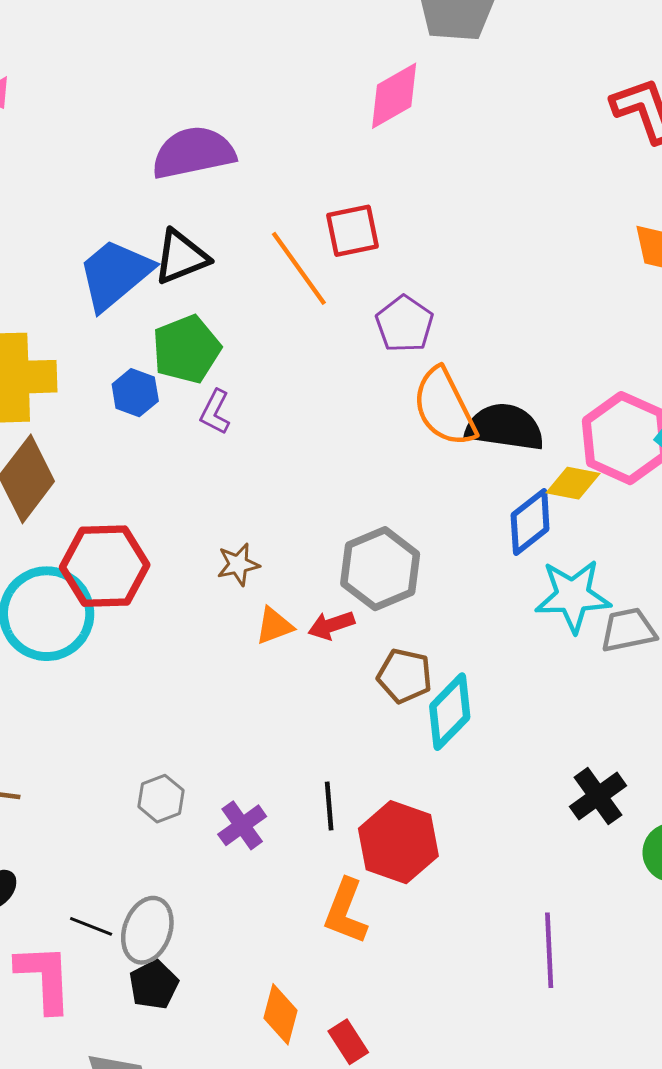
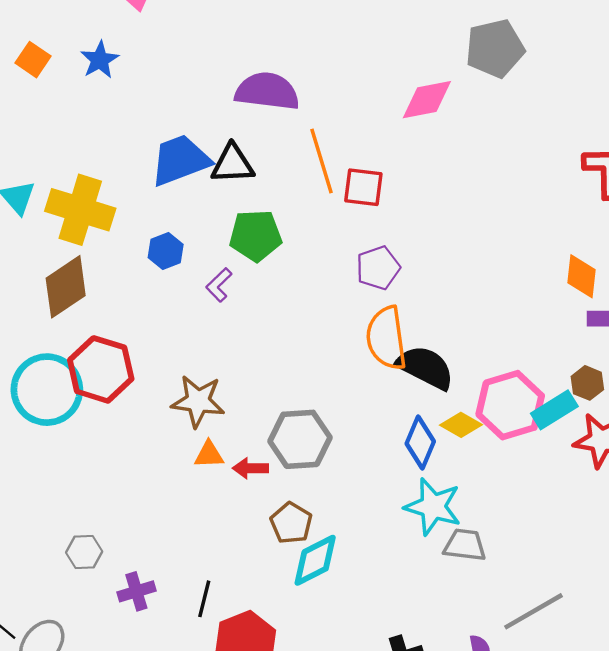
orange line: (299, 268) -> (322, 161), moved
green pentagon: (186, 349) -> (256, 236), moved
blue diamond: (530, 522) -> (420, 442), turned -48
brown star: (238, 564) -> (198, 401), size x1.6

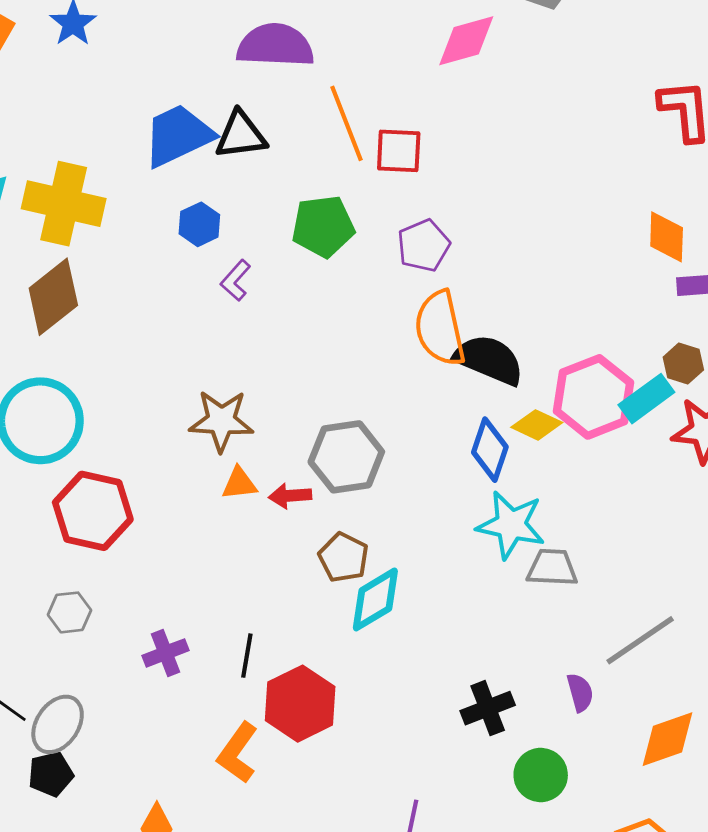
green pentagon: (256, 236) -> (323, 226), moved
blue hexagon: (166, 251) -> (199, 224), moved
red hexagon: (101, 369) -> (93, 511), moved
gray hexagon: (84, 552) -> (69, 612), moved

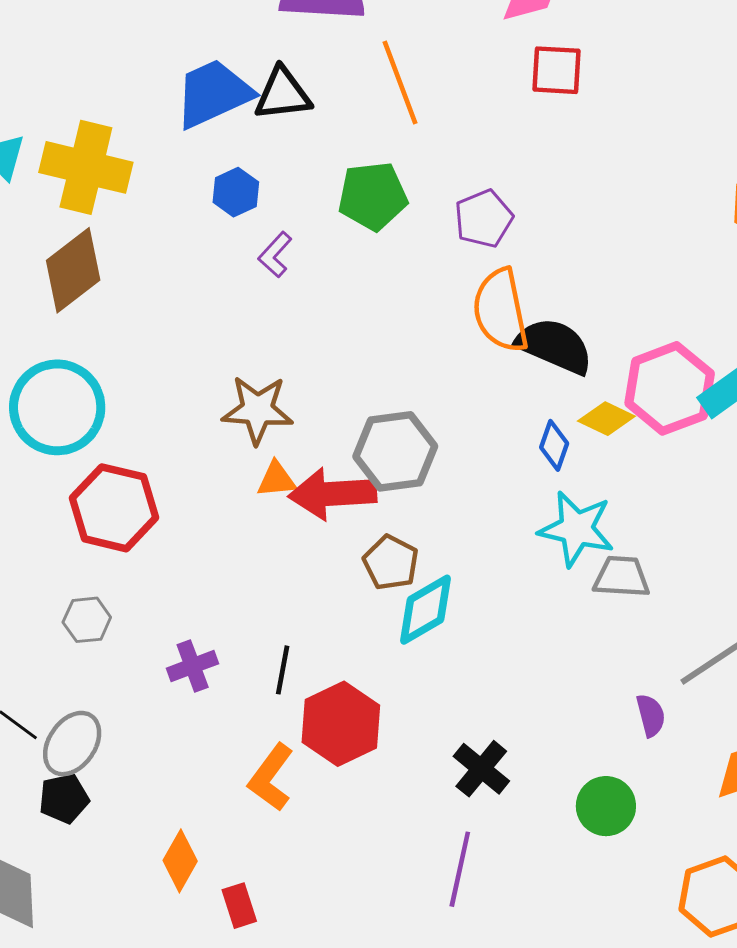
red square: (399, 151) -> (556, 70), moved
blue diamond: (490, 450) -> (554, 445), size x0.7
red arrow: (290, 496) -> (332, 494), size x1.8
black cross: (488, 708) -> (481, 769), moved, turned -30

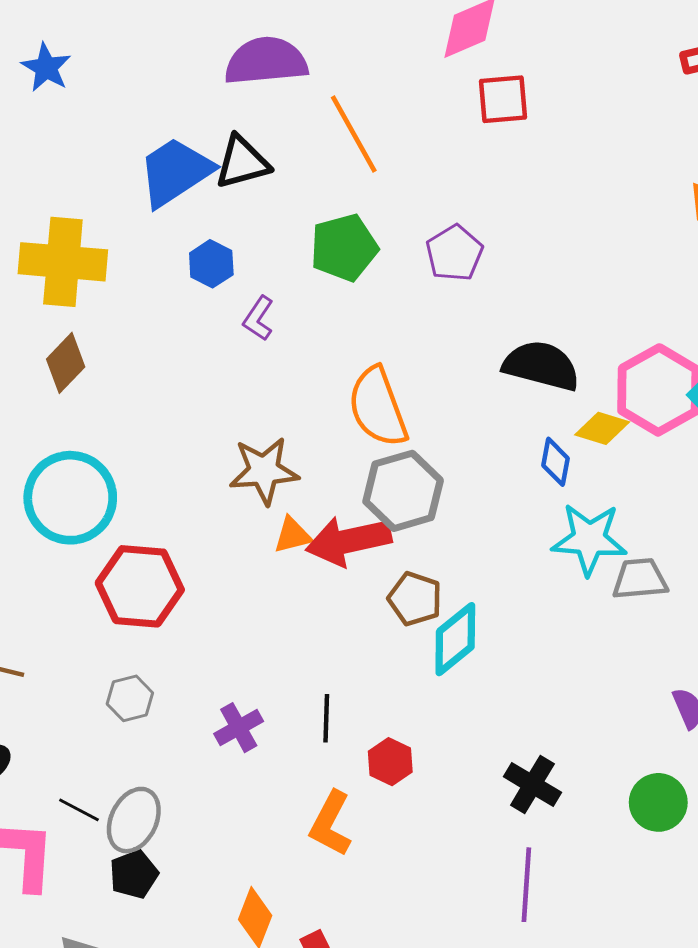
brown diamond: (73, 270) -> (66, 363), size x0.7
orange semicircle: (501, 311) -> (378, 407), moved
red hexagon: (341, 724) -> (390, 762), size x0.6

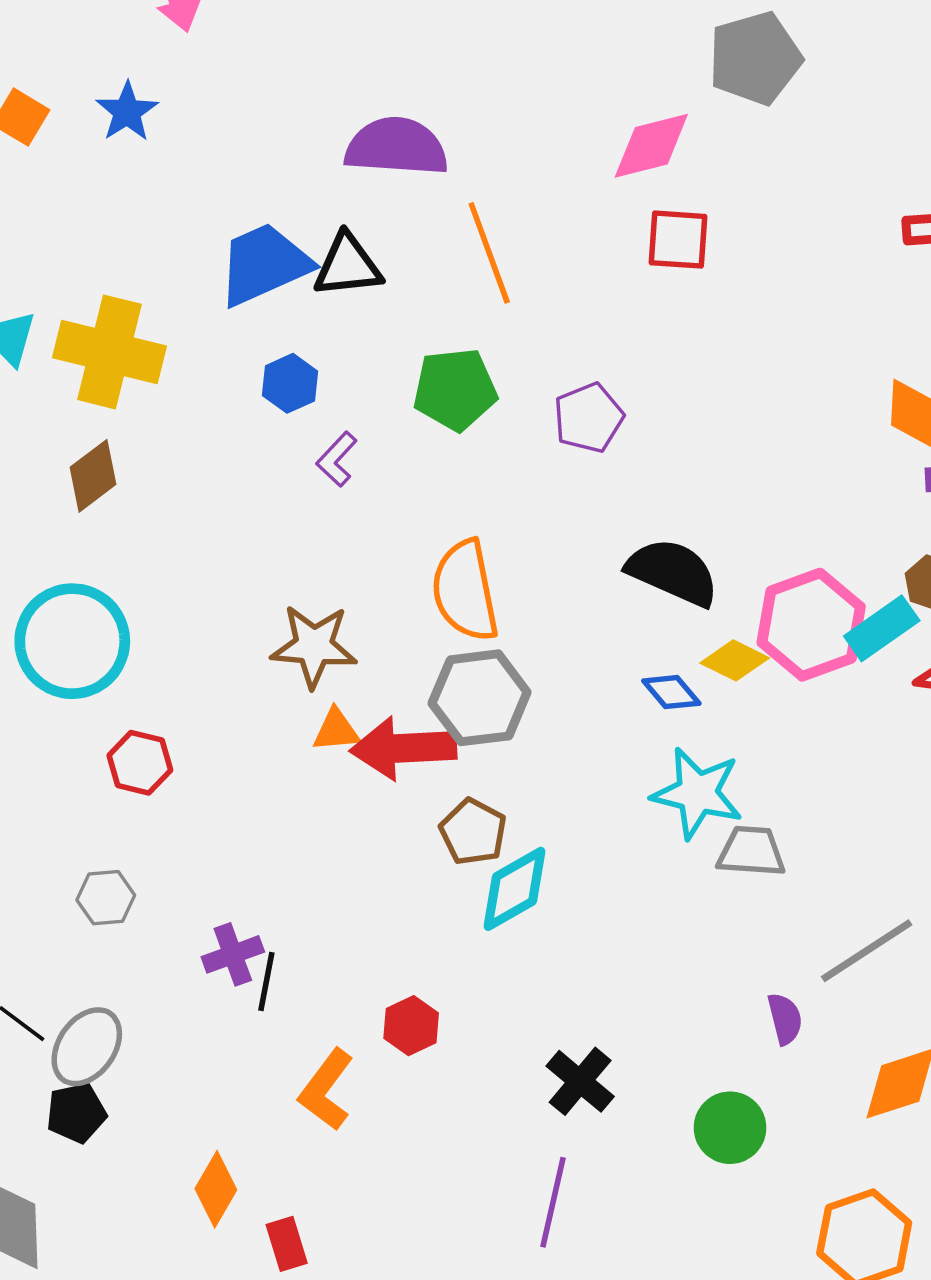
blue diamond: (556, 462) -> (671, 692), turned -60
red hexagon: (140, 586) -> (140, 763), size x0.6
black line: (326, 718) -> (266, 982), moved

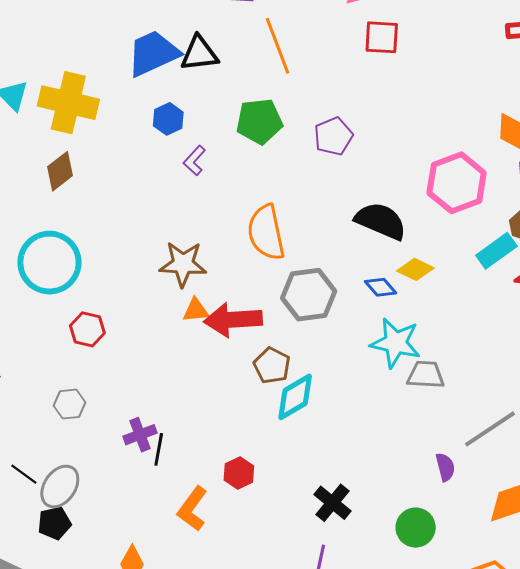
pink hexagon: (811, 625) -> (457, 183), moved
gray hexagon: (480, 698) -> (309, 295), moved

